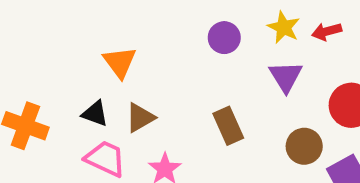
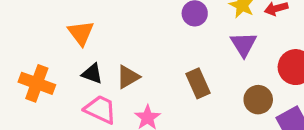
orange triangle: (120, 62) -> (81, 33), moved

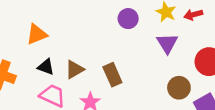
orange triangle: (81, 33) -> (37, 34), turned 45
brown rectangle: (198, 83) -> (112, 75), moved

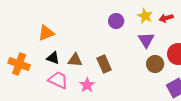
brown triangle: (75, 69) -> (75, 60), turned 35
brown circle: (179, 88) -> (155, 64), moved

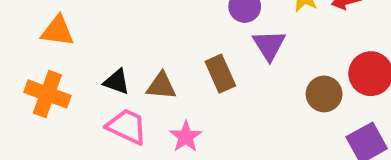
orange triangle: (46, 33) -> (58, 31), moved, turned 30
purple triangle: (146, 40) -> (269, 45), moved
brown rectangle: (104, 64) -> (220, 74), moved

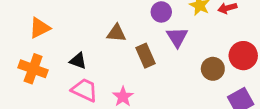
orange triangle: (58, 31) -> (40, 28), turned -35
brown triangle: (161, 86) -> (116, 33), moved

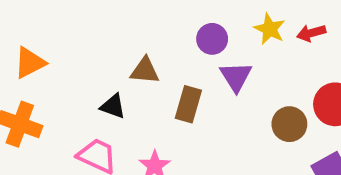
brown rectangle: (145, 56) -> (188, 104), turned 40
black triangle: (78, 61) -> (113, 106), moved

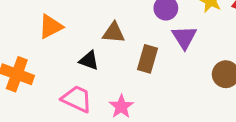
orange triangle: (30, 63) -> (51, 27), moved

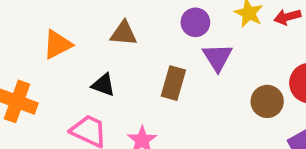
brown triangle: (114, 33) -> (124, 33), moved

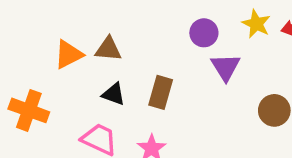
brown triangle: (124, 33) -> (108, 49), moved
brown rectangle: (173, 83) -> (161, 92), moved

